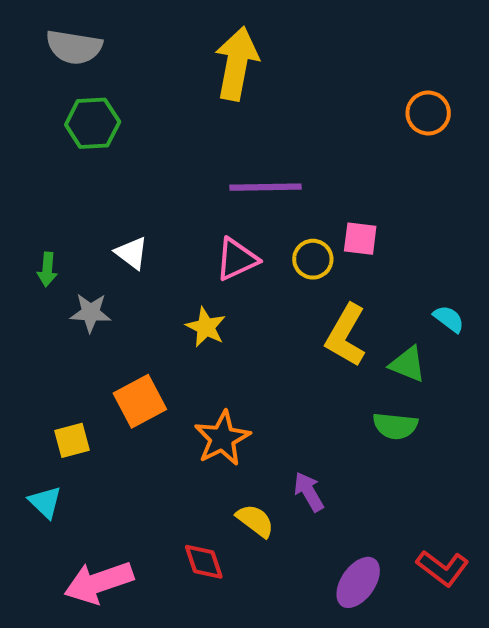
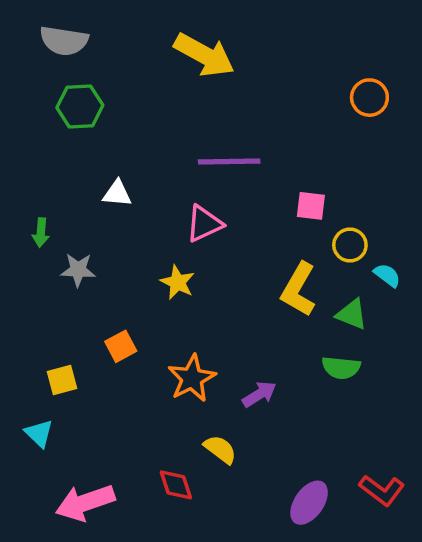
yellow arrow: (237, 64) -> (204, 55), turned 108
white triangle: (132, 253) -> (117, 193), moved, turned -32
yellow circle: (313, 259) -> (350, 245), moved
orange square: (140, 401) -> (121, 346), size x0.7
purple arrow: (309, 492) -> (259, 394), moved, turned 88

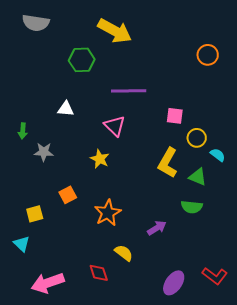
green hexagon: (80, 106) -> (82, 60), moved
pink triangle: (204, 224) -> (115, 126), turned -50
purple arrow: (259, 394) -> (157, 228), moved

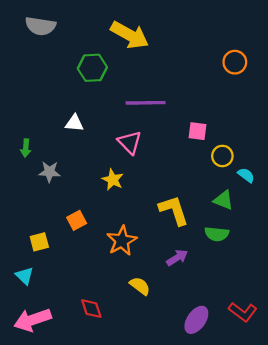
yellow L-shape: (168, 163) -> (174, 210), moved, turned 132
red diamond: (99, 273) -> (91, 309), moved
pink arrow: (48, 283) -> (33, 320), moved

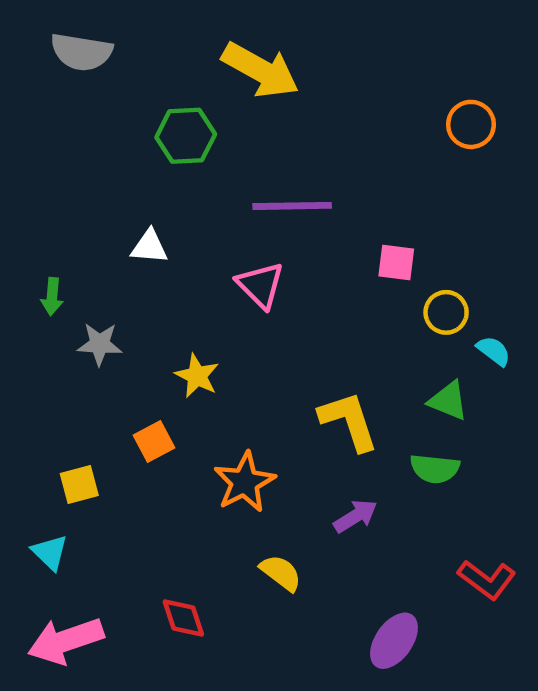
yellow star: (113, 180) -> (197, 376), moved
red L-shape: (243, 312) -> (487, 580), moved

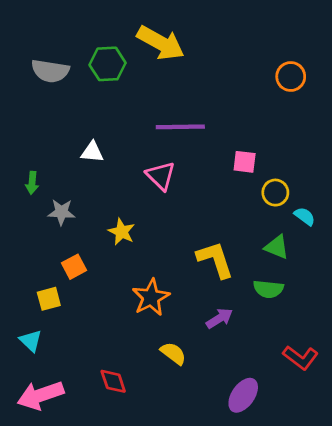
gray semicircle: (82, 52) -> (50, 71), moved
green hexagon: (186, 136) -> (108, 64), moved
orange square: (154, 441) -> (74, 267), moved

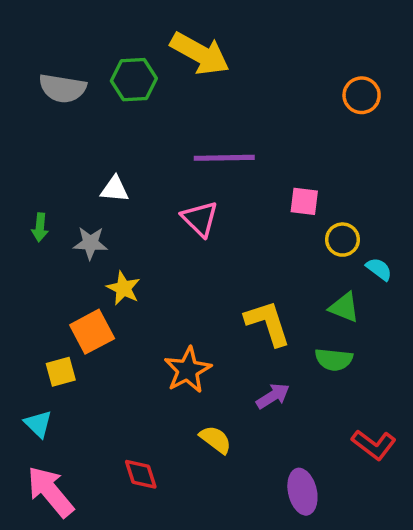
gray star: (61, 212) -> (90, 243), moved
yellow star: (122, 232) -> (123, 288), moved
orange square: (74, 267) -> (92, 332), size x1.4
pink arrow: (40, 395) -> (50, 492), turned 69
purple ellipse: (243, 395) -> (302, 492), turned -48

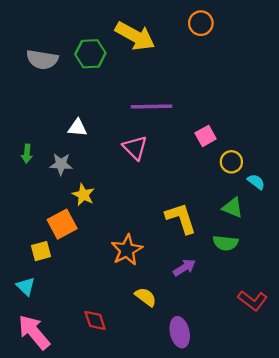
orange circle: (362, 95) -> (201, 23), moved
pink square: (304, 201) -> (206, 136), turned -36
purple ellipse: (302, 492) -> (180, 332), moved

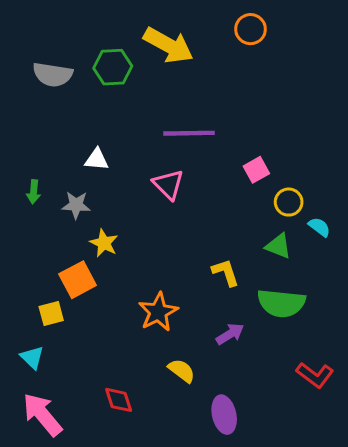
green triangle: (233, 208) -> (278, 246), moved
yellow L-shape: (181, 218) -> (226, 272), size x0.7
green semicircle: (226, 243) -> (281, 303), size x1.5

